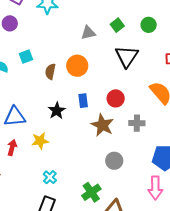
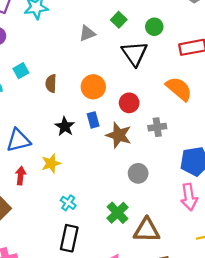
green circle: (149, 25) -> (154, 27), moved
orange circle: (77, 66) -> (93, 87), moved
blue rectangle: (83, 101) -> (93, 120), moved

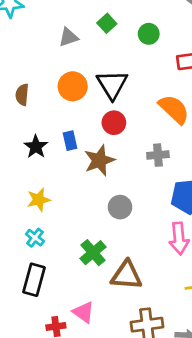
black triangle: (135, 54) -> (112, 85), moved
orange circle: (93, 87) -> (73, 86), moved
gray cross: (157, 127) -> (158, 155), moved
brown star: (119, 135) -> (99, 160), turned 30
yellow star: (51, 163) -> (39, 200), moved

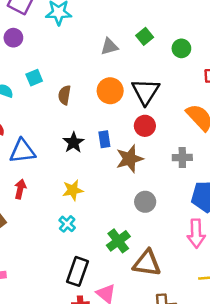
black rectangle: (34, 280) -> (77, 271), moved

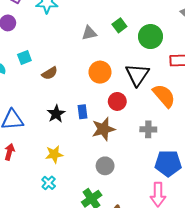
green circle: (181, 48) -> (150, 37), size x1.5
orange circle: (110, 91) -> (100, 72), moved
black triangle: (146, 92) -> (137, 75), moved
brown semicircle: (64, 95) -> (50, 73), turned -133
gray circle: (145, 202) -> (105, 166), moved

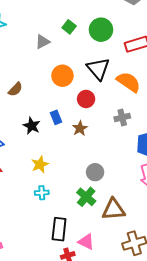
brown star: (103, 129) -> (80, 128), size x0.7
gray circle: (105, 166) -> (95, 172), moved
cyan cross: (49, 183) -> (42, 193), turned -32

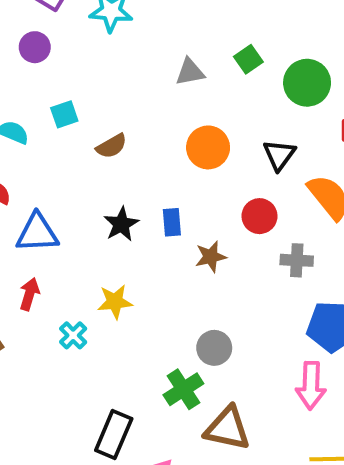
black triangle: (98, 69) -> (279, 155), size x0.7
red circle: (86, 99) -> (259, 216), moved
cyan cross: (42, 193) -> (73, 335), moved, turned 32

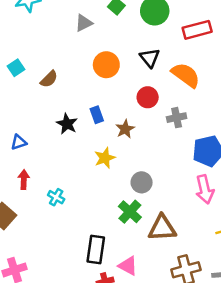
blue triangle: (37, 233) -> (19, 142), size x0.6
yellow star: (115, 302) -> (105, 158), moved

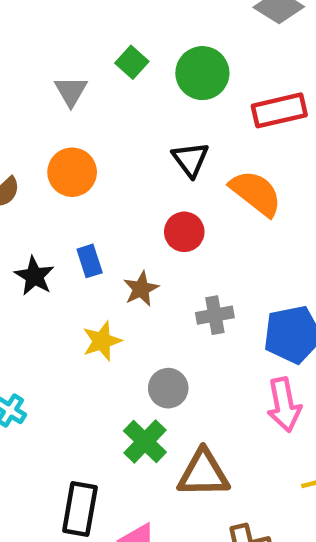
gray triangle: (84, 23) -> (71, 91), turned -36
orange circle: (106, 65) -> (72, 172), moved
gray cross: (177, 118) -> (215, 315), moved

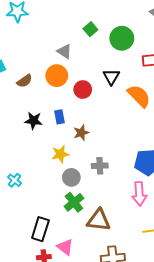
gray triangle: (71, 91) -> (64, 51), moved, turned -35
red circle: (184, 232) -> (83, 90), moved
black star: (34, 276) -> (33, 121), turned -30
gray cross: (215, 315) -> (100, 166), moved
gray circle: (168, 388) -> (71, 177), moved

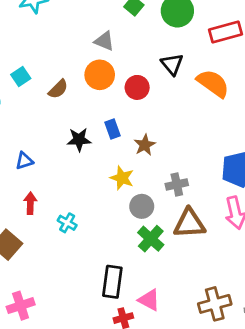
yellow star: (60, 154) -> (122, 178), turned -30
brown triangle: (99, 220) -> (189, 223), moved

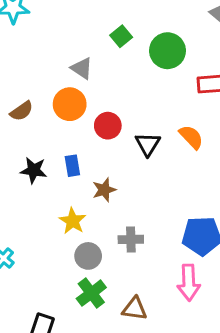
black triangle: (172, 64) -> (148, 144), moved
orange semicircle: (213, 83) -> (191, 137), size x0.7
brown triangle: (189, 223) -> (134, 309), moved, size x0.7

